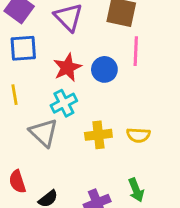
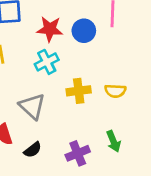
red star: (67, 67) -> (50, 29), turned 30
gray triangle: (44, 133) -> (32, 106), moved

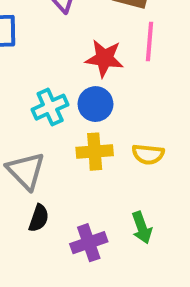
red star: (50, 29) -> (104, 58), moved
blue circle: (84, 31) -> (95, 104), moved
black semicircle: (33, 150) -> (39, 218), moved, turned -36

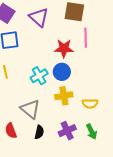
yellow semicircle: (148, 154) -> (90, 104), moved
purple cross: (89, 243) -> (67, 131), moved

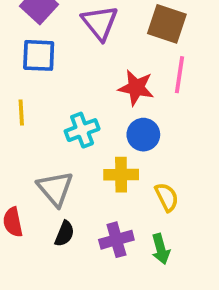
blue circle: (62, 72) -> (143, 135), moved
yellow semicircle: (90, 104) -> (167, 197), turned -126

